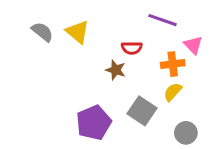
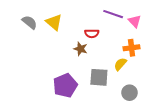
pink triangle: (193, 45) -> (135, 21), moved
orange cross: (173, 64) -> (132, 48), moved
gray square: (142, 111) -> (99, 77), turned -30

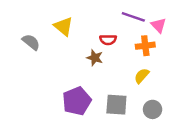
gray semicircle: (30, 22) -> (31, 42), moved
orange cross: (132, 48) -> (145, 46), moved
gray square: (99, 77) -> (116, 105), moved

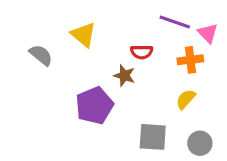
purple pentagon: (77, 101) -> (94, 105), moved

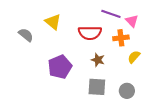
red semicircle: (142, 52) -> (90, 33), size x1.6
brown star: (124, 76) -> (98, 60), moved
yellow semicircle: (186, 99) -> (134, 57), moved

